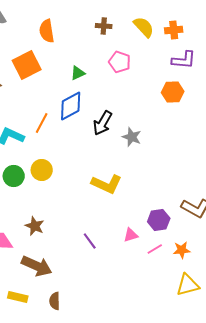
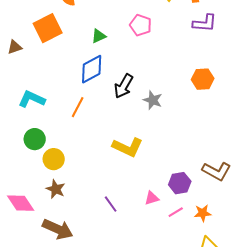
orange hexagon: (173, 92) -> (203, 79), moved
orange line: (42, 123) -> (78, 107), moved
yellow circle: (42, 170) -> (54, 159), moved

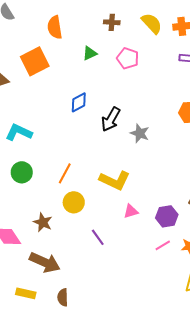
green triangle: (99, 36) -> (90, 53), moved
blue diamond: (92, 69) -> (79, 102), size x0.7
orange line: (78, 107) -> (65, 173), moved
yellow circle: (54, 159) -> (74, 202), moved
pink triangle: (152, 198) -> (131, 211), moved

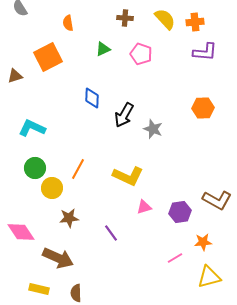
orange semicircle: (55, 27) -> (68, 23), size x0.7
blue diamond: (79, 102) -> (92, 98), turned -60
yellow circle: (74, 202) -> (52, 188), moved
brown star: (43, 222) -> (69, 218), moved, turned -30
pink line: (163, 245) -> (175, 258), moved

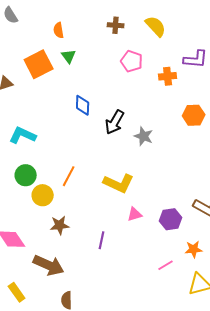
orange cross: (195, 22) -> (168, 76), moved
green triangle: (103, 49) -> (69, 56), moved, turned -42
purple line: (111, 233) -> (102, 240), turned 48
yellow rectangle: (39, 289) -> (17, 292), moved, turned 42

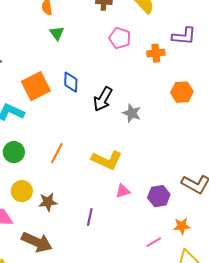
orange square: (39, 64) -> (36, 86), moved
yellow circle: (43, 195) -> (22, 191), moved

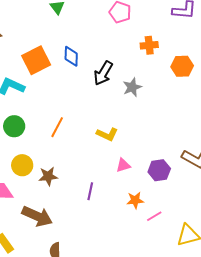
orange cross: (156, 53) -> (149, 45), moved
gray star: (132, 113) -> (132, 87), turned 30
yellow L-shape: (107, 160) -> (107, 134), size x0.7
orange star: (182, 226) -> (135, 200), moved

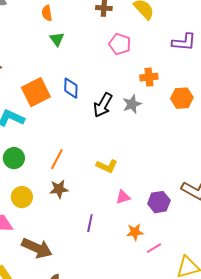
gray star: (132, 87) -> (132, 104), moved
brown star: (48, 176) -> (59, 189), moved

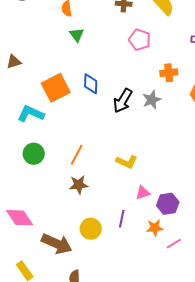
yellow circle: (22, 197) -> (91, 229), moved
purple hexagon: (159, 202) -> (168, 204), moved
purple line: (90, 223) -> (122, 219), moved

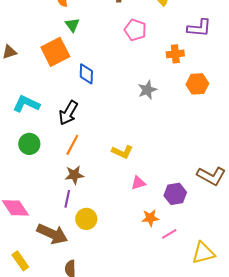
orange cross: (169, 73) -> (175, 54), moved
orange square: (56, 88) -> (55, 52), moved
black arrow: (123, 101) -> (68, 113), moved
purple hexagon: (168, 204) -> (175, 194), moved
purple line: (122, 219) -> (67, 199), moved

